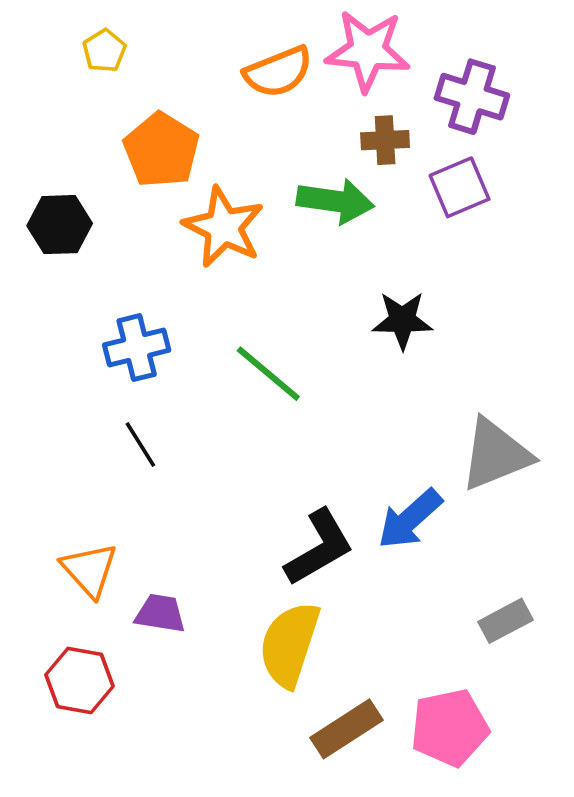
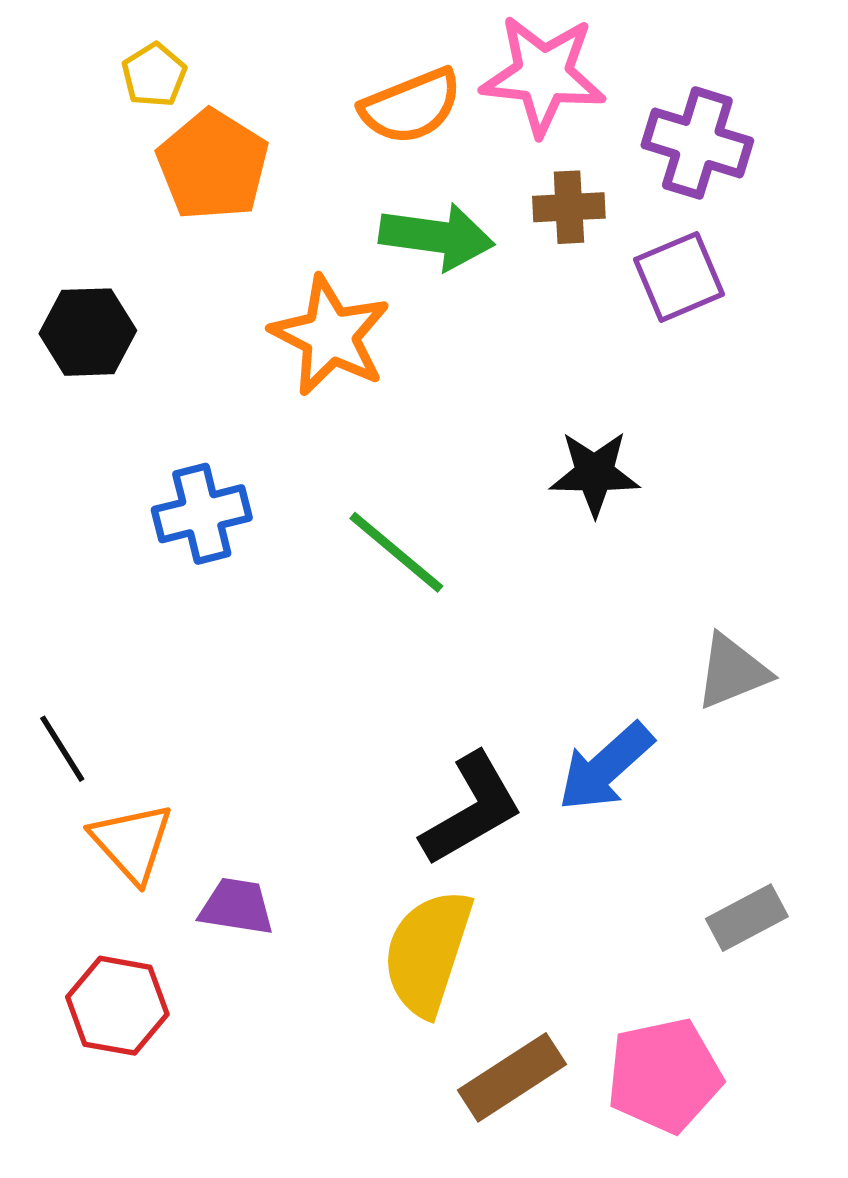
orange pentagon: (161, 150) -> (213, 165), moved
green arrow: (335, 201) -> (437, 237), moved
black line: (140, 444) -> (62, 749), moved
gray triangle: (496, 454) -> (732, 672), size x0.7

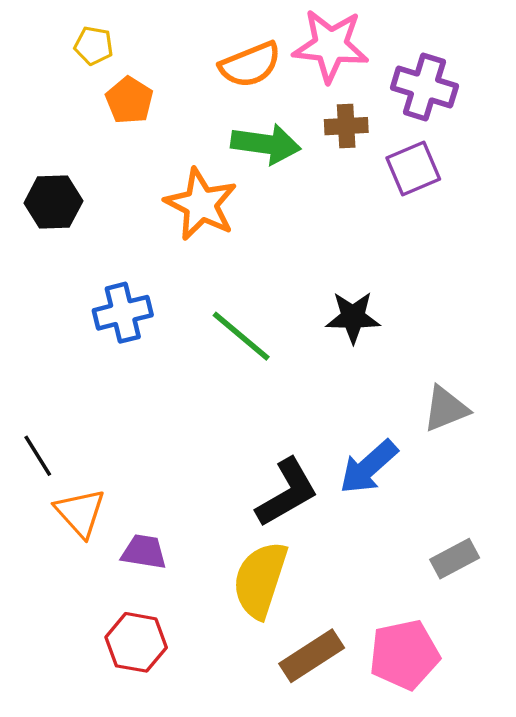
yellow pentagon: (154, 75) -> (94, 46), turned -30
orange pentagon: (213, 165) -> (129, 100), size x0.7
black star: (595, 473) -> (353, 317), moved
red hexagon: (117, 1006) -> (136, 642), moved

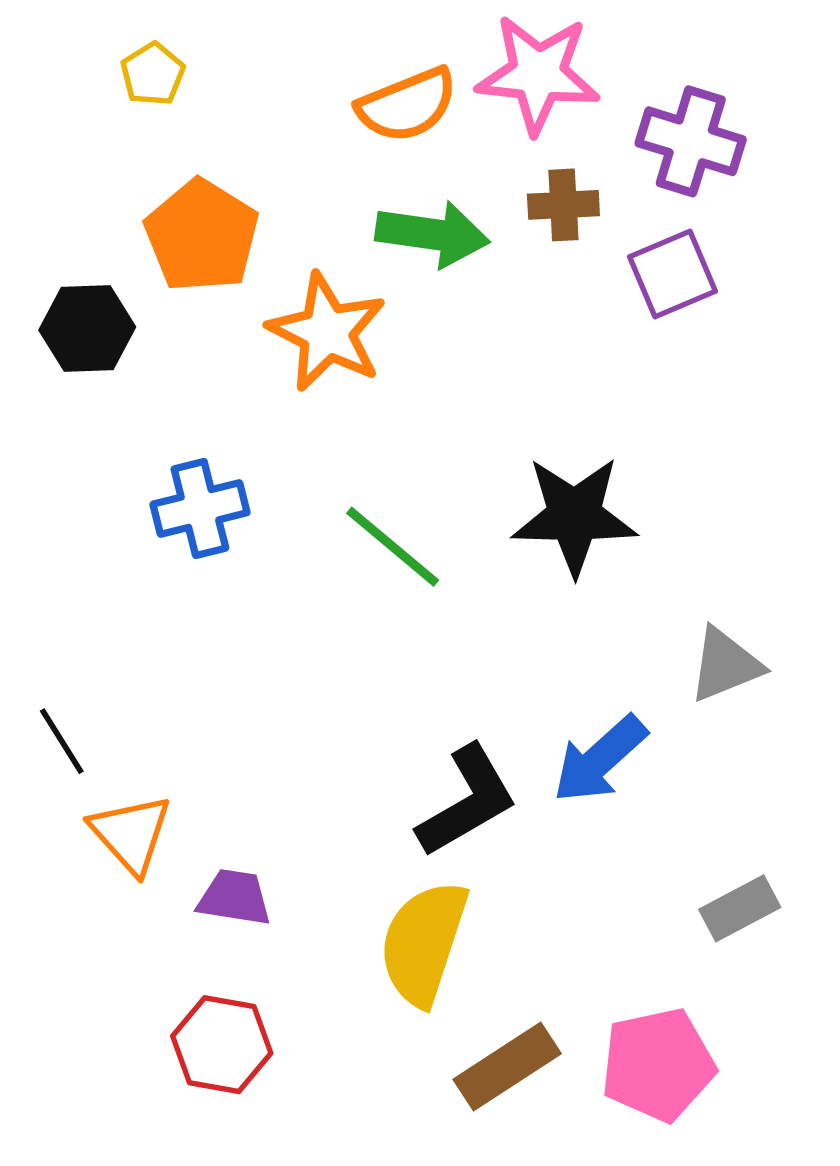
yellow pentagon: (94, 46) -> (153, 74), turned 30
orange pentagon: (129, 100) -> (202, 236), moved, size x1.5
black star: (353, 317) -> (574, 516), size x1.4

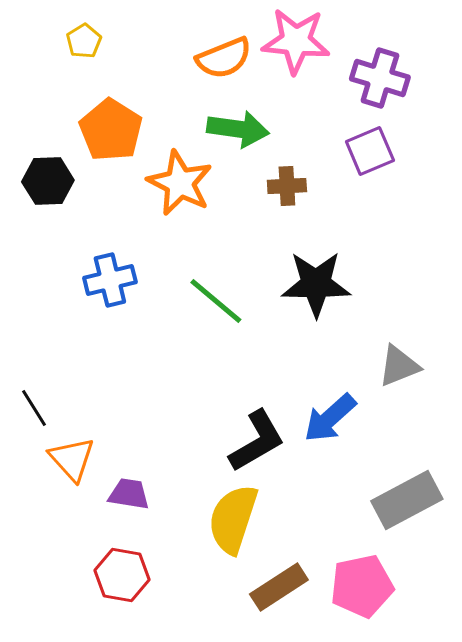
brown cross: (563, 205) -> (287, 186), moved
gray rectangle: (740, 908) -> (407, 500), size x1.6

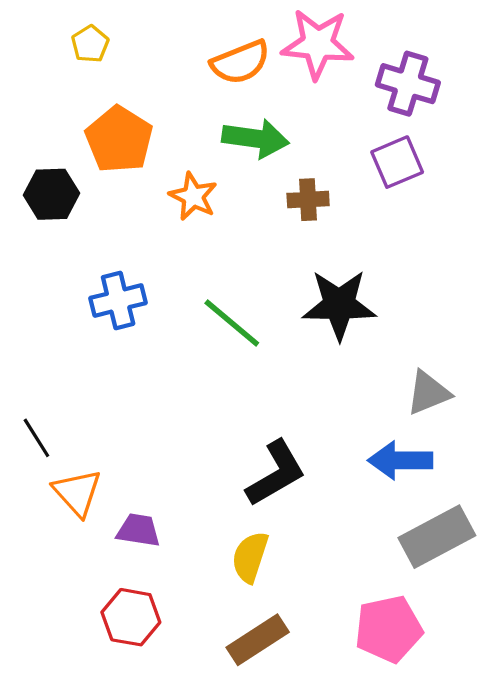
orange star: (180, 183) -> (193, 196), size x0.7
blue arrow: (330, 418) -> (400, 460), moved, turned 42
yellow semicircle: (233, 519) -> (250, 557), size x0.7
brown rectangle: (279, 587) -> (258, 640), moved

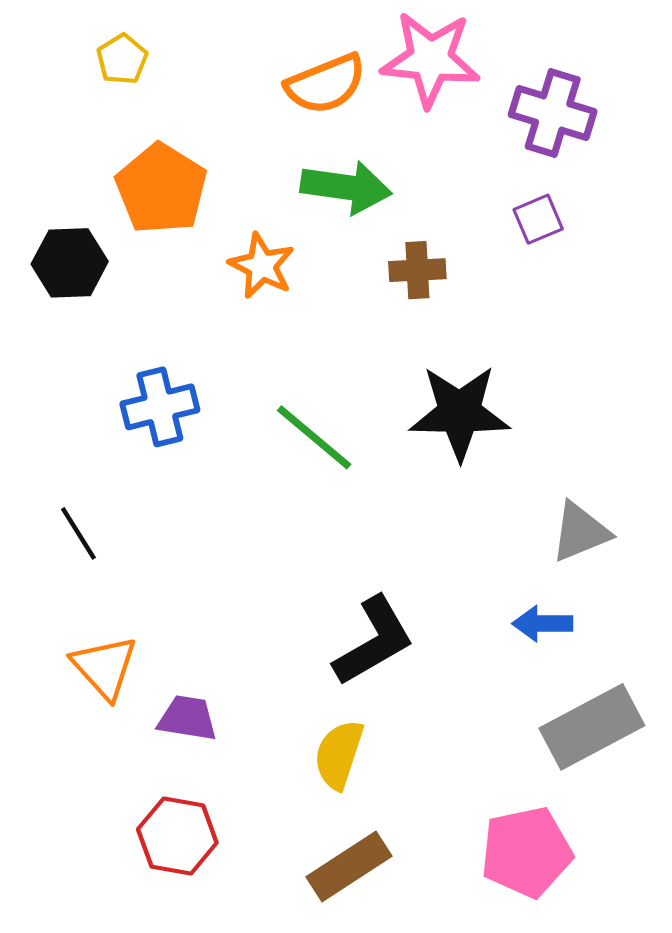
purple square: (397, 162) -> (538, 219), size x0.7
black line: (36, 438) -> (78, 533), moved
blue arrow: (400, 460) -> (542, 624), size x0.7

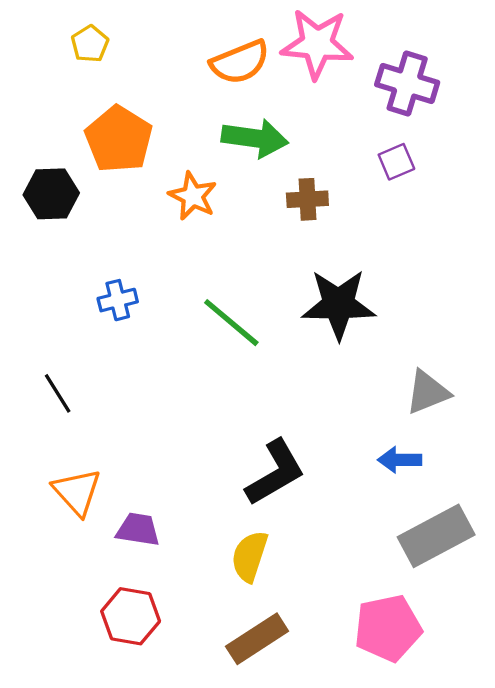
blue cross: (160, 407) -> (118, 300), size x0.7

